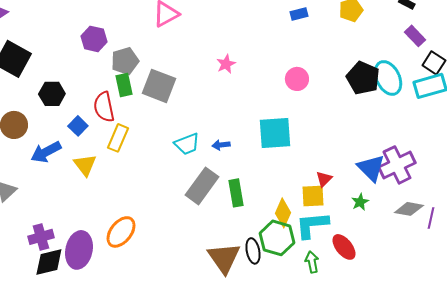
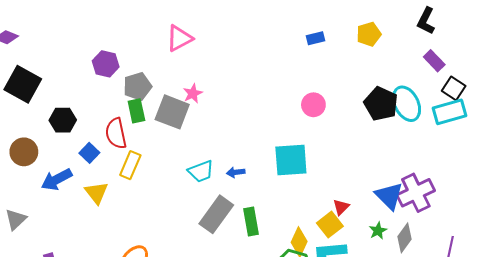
pink star: (226, 64) -> (193, 94), moved
yellow square: (313, 196) -> (330, 225), turned -35
gray diamond: (409, 209) -> (405, 238), moved, turned -64

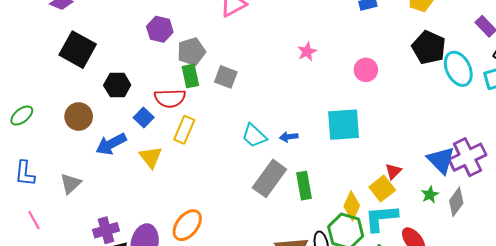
pink star: (193, 94) -> (307, 52), moved
black pentagon: (381, 104) -> (429, 47), moved
gray square: (172, 112) -> (226, 77), size x0.7
red semicircle: (116, 133) -> (170, 98), turned -80
cyan trapezoid: (201, 171) -> (254, 136), turned 64

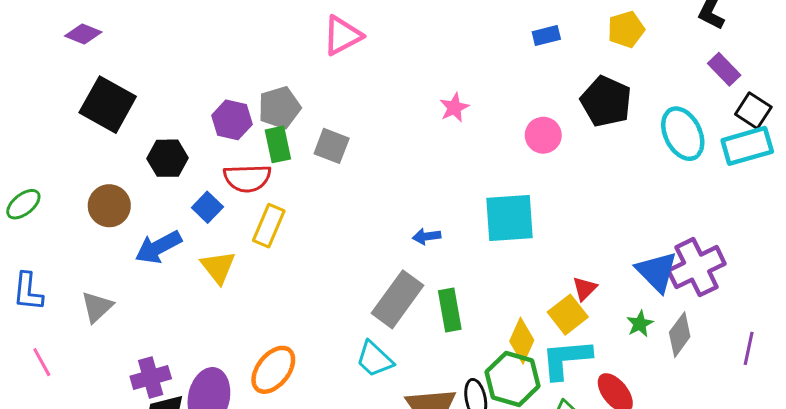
purple hexagon: (160, 29) -> (232, 120), moved
black pentagon: (429, 47) -> (606, 101), moved
cyan trapezoid: (254, 136) -> (375, 359), moved

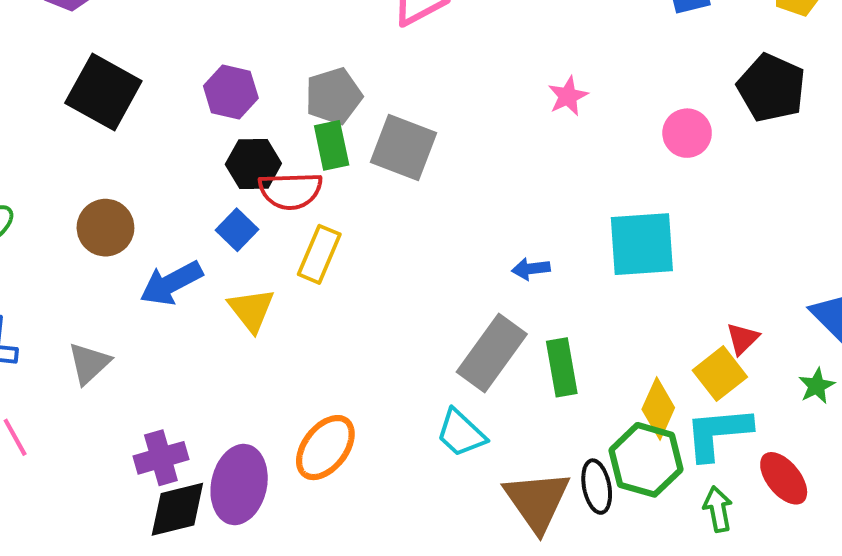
purple hexagon: (232, 120) -> (231, 92), moved
gray square: (332, 146) -> (403, 147), size x1.4
black hexagon: (168, 158) -> (253, 164), moved

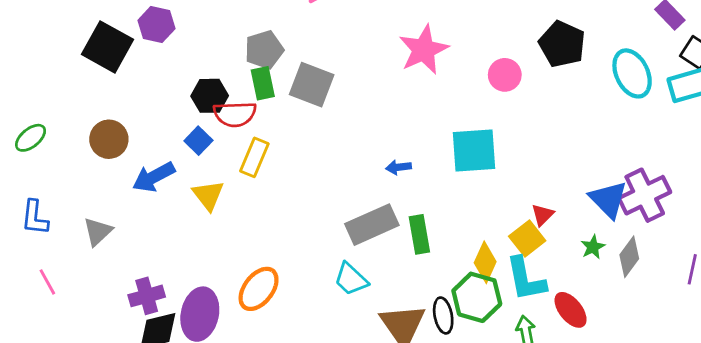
purple hexagon: (231, 92) -> (156, 25), moved
pink star: (568, 96) -> (424, 50), size x1.8
gray rectangle: (492, 353) -> (372, 225), turned 30
cyan L-shape: (718, 433) -> (526, 279), turned -96

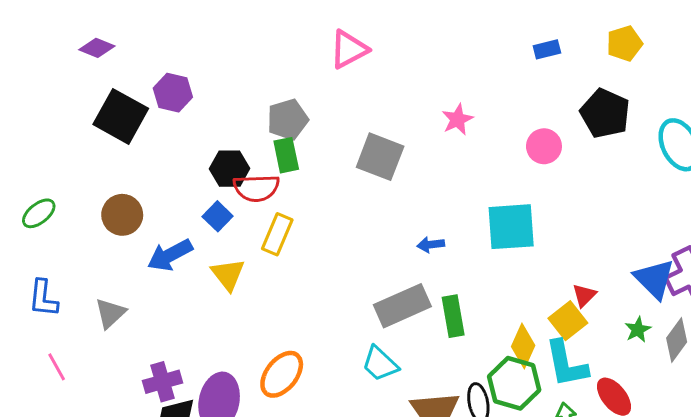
pink star: (424, 50) -> (458, 119), size x0.6
gray square: (312, 85) -> (380, 157), moved

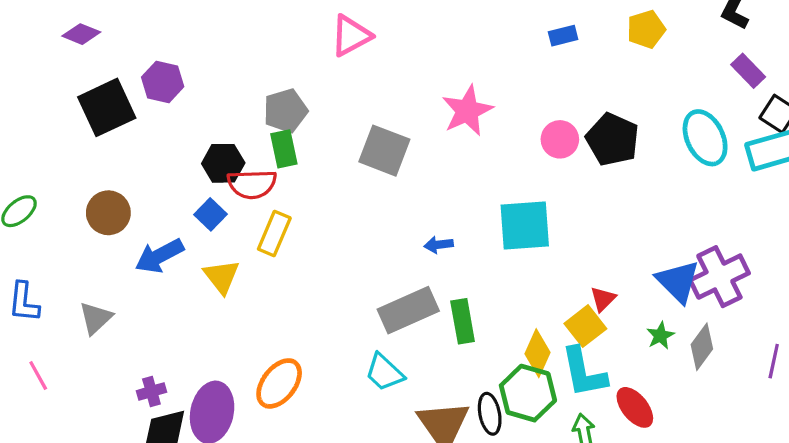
black pentagon: (605, 113) -> (613, 139), moved
black square: (121, 116) -> (107, 107), turned 36
pink star: (458, 119) -> (467, 111), size x1.5
purple cross: (162, 382) -> (151, 391), size x0.7

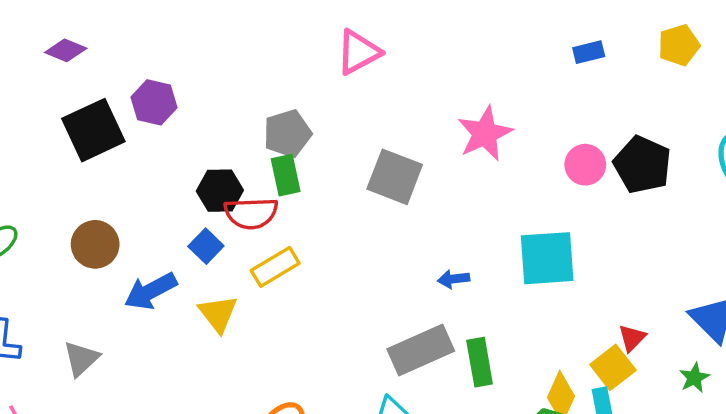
yellow rectangle: (274, 233) -> (275, 267), turned 36

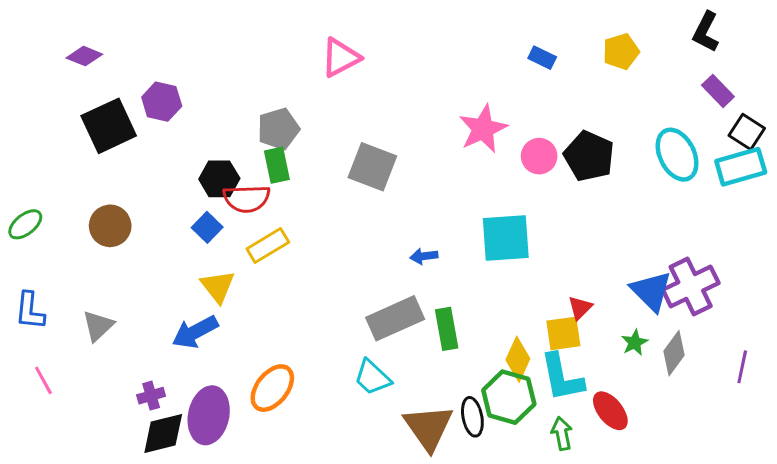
blue rectangle: (589, 52) -> (542, 58), turned 40
pink star: (485, 134) -> (483, 129), moved
blue arrow: (151, 291) -> (195, 332), moved
yellow square: (613, 367) -> (563, 333), turned 30

